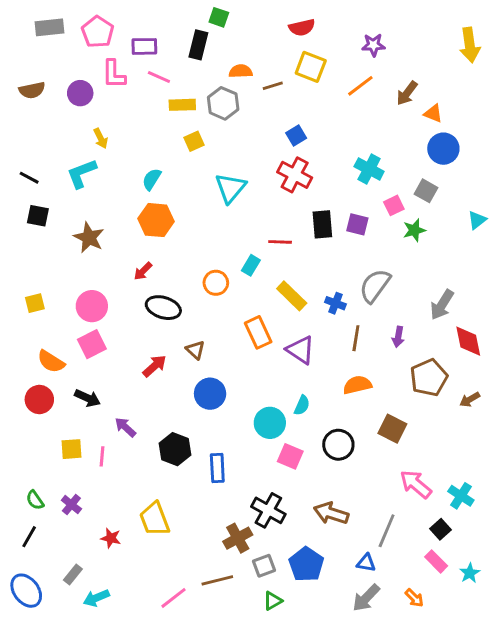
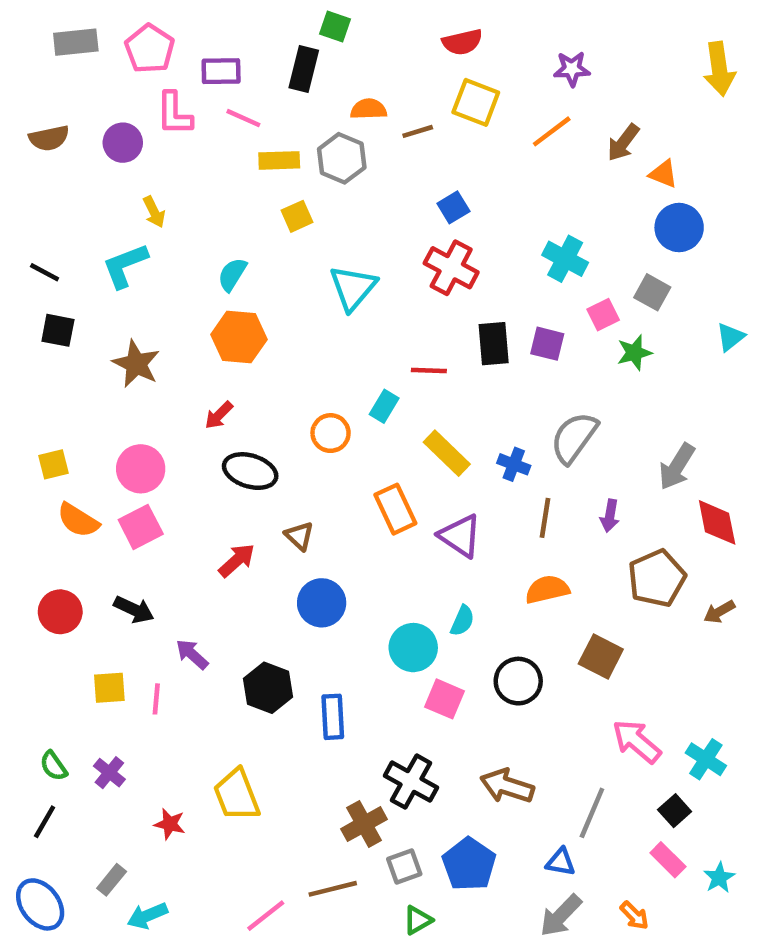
orange semicircle: (51, 362) -> (78, 520), moved

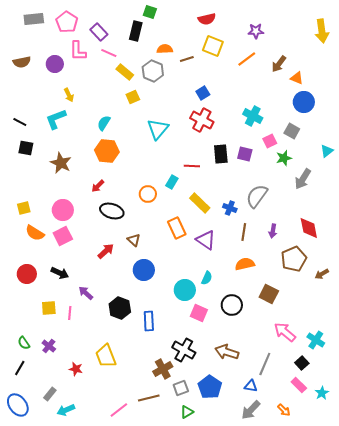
purple rectangle: (221, 71) -> (99, 32), turned 48
yellow rectangle: (279, 160) -> (125, 72), turned 42
gray arrow: (677, 467) -> (303, 179), moved
red diamond: (717, 522) -> (309, 228), moved

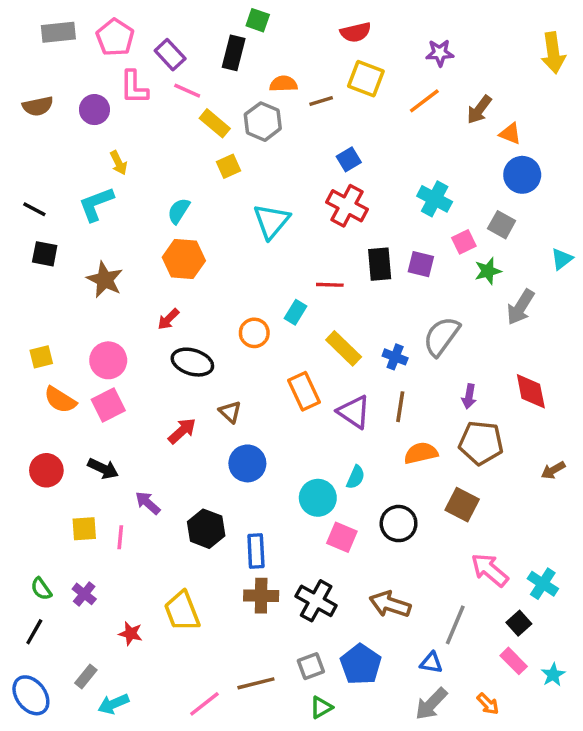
brown line: (244, 232) -> (400, 407), moved
brown pentagon: (294, 259) -> (481, 443), moved, turned 30
brown cross: (163, 369) -> (261, 596), moved, turned 30

